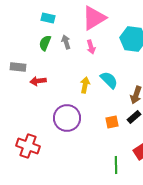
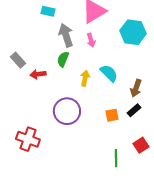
gray arrow: (66, 42) -> (66, 35), size x1.6
green semicircle: (45, 43) -> (63, 59), moved
gray rectangle: (18, 67) -> (18, 60), turned 42

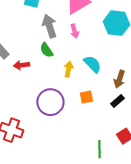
green semicircle: (63, 59) -> (46, 50), turned -56
orange square: (112, 115) -> (86, 97), moved

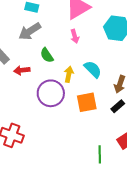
gray arrow: (49, 26) -> (30, 31), moved, turned -105
orange square: (86, 97) -> (87, 102), size x1.5
purple circle: (50, 102) -> (51, 93), moved

